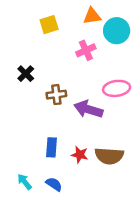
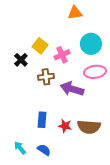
yellow square: (49, 25) -> (40, 46), moved, turned -35
cyan circle: (117, 31) -> (91, 44), moved
pink cross: (86, 50) -> (62, 55), moved

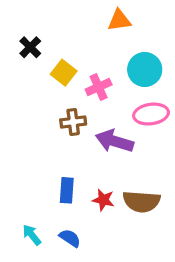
black cross: (21, 60) -> (30, 47), moved

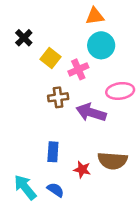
cyan circle: (145, 70) -> (101, 45), moved
red star: (103, 200) -> (82, 170), moved
cyan arrow: (32, 235) -> (25, 187), size x1.5

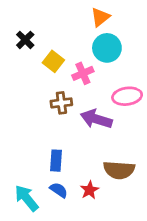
orange triangle: (95, 16) -> (100, 17), turned -30
red star: (82, 170) -> (90, 190), moved, turned 30
blue semicircle: (56, 190) -> (59, 190), moved

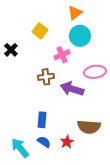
black cross: (25, 40) -> (11, 50), moved
yellow square: (53, 61) -> (40, 31), moved

